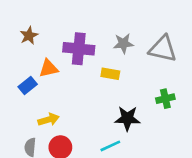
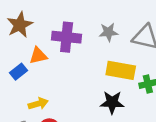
brown star: (29, 36) -> (20, 25), size x1.5
yellow rectangle: (110, 74) -> (121, 70), moved, size x1.6

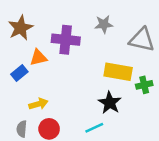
gray star: (108, 32) -> (104, 24), moved
black star: (112, 102) -> (110, 103), turned 30

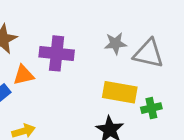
gray star: (104, 24) -> (115, 43), moved

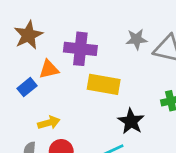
yellow rectangle: (120, 92) -> (104, 84), moved

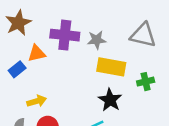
gray star: (136, 39) -> (97, 40), moved
yellow rectangle: (104, 84) -> (111, 67), moved

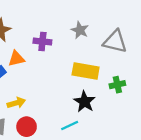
purple cross: (65, 35) -> (42, 42), size x0.7
gray star: (97, 40) -> (80, 30), moved, turned 30

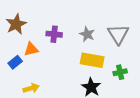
gray star: (80, 30) -> (87, 34), moved
gray triangle: (115, 42) -> (118, 34), turned 45

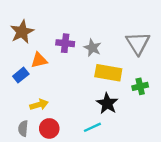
gray star: (87, 34) -> (92, 48), moved

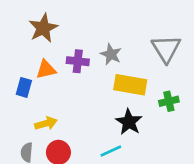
brown star: (22, 32) -> (43, 28), moved
purple cross: (65, 43) -> (78, 61), moved
blue rectangle: (21, 75) -> (24, 87), turned -35

